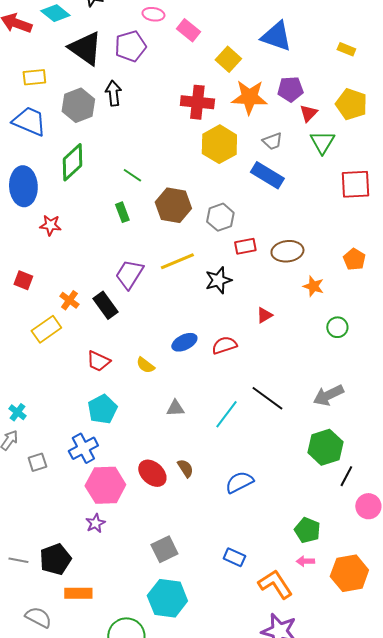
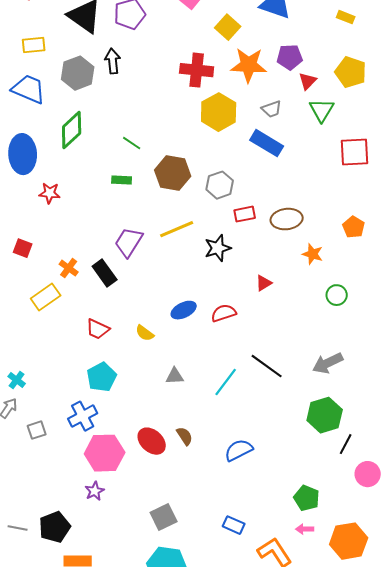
green rectangle: (122, 212) -> (122, 180), turned -66

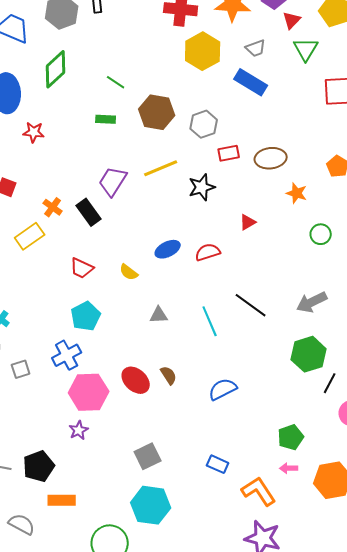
cyan line: (226, 382) -> (210, 321), turned -60
green pentagon: (307, 498) -> (291, 437), turned 30

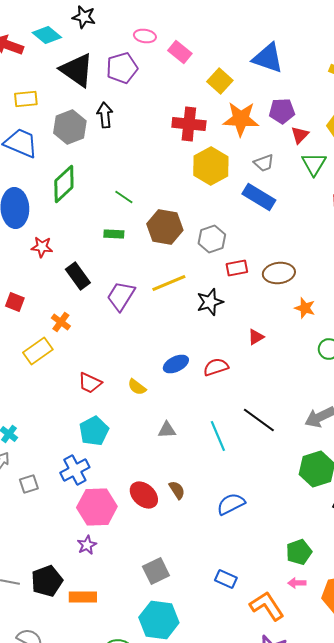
black rectangle: (89, 212) -> (78, 276), moved
orange rectangle: (62, 500) -> (83, 597), moved

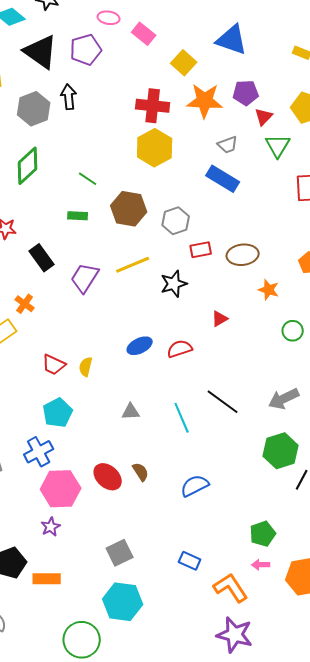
yellow hexagon: (211, 166) -> (155, 148), moved
yellow semicircle: (137, 387) -> (86, 367), moved, turned 66

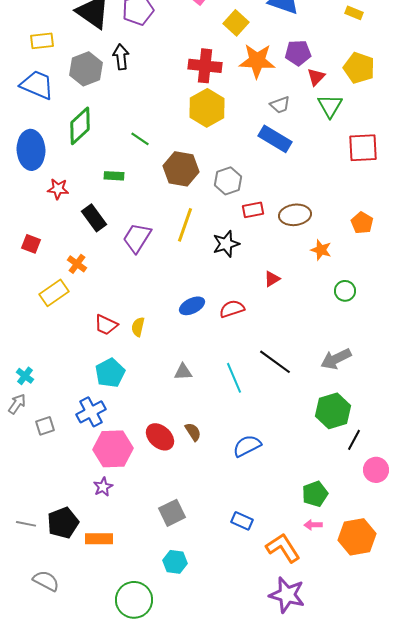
green rectangle: (78, 216) -> (114, 176), moved
yellow line: (133, 265) -> (185, 225), turned -48
cyan hexagon: (123, 602) -> (175, 562), size x0.6

